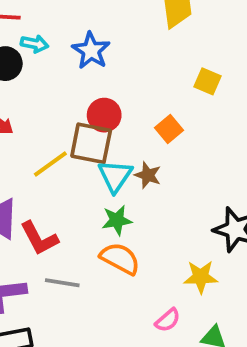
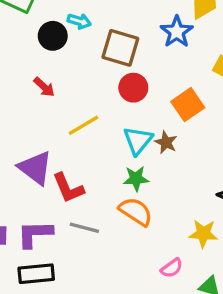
blue star: (91, 51) -> (177, 32), moved
orange square: (169, 129) -> (188, 105), size x1.4
brown square: (91, 143) -> (120, 48), moved

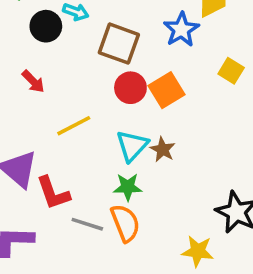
orange square: (188, 105) -> (167, 90), moved
orange semicircle: (136, 212) -> (125, 223), turned 32
gray line: (84, 228) -> (87, 224), moved

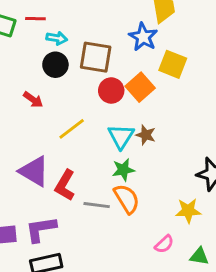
black circle: (46, 26) -> (55, 65), moved
yellow square: (231, 71) -> (173, 64), moved, size x1.4
red L-shape: (53, 193) -> (65, 185), turned 60

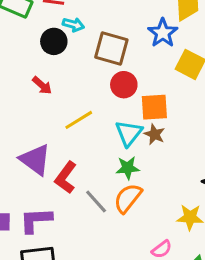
black circle: (55, 65) -> (54, 41), moved
orange square: (140, 87) -> (154, 107), moved, turned 32
orange semicircle: (127, 199) -> (128, 198), turned -116
gray line: (97, 205) -> (96, 201), turned 35

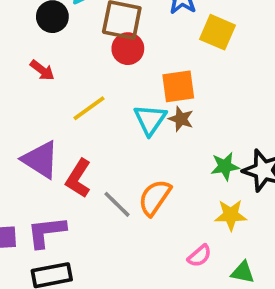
red circle: (124, 85) -> (128, 49), moved
green star: (128, 168) -> (225, 166), moved

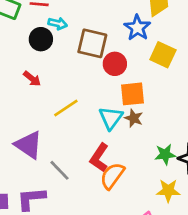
red circle: (128, 49) -> (115, 64), moved
red L-shape: (78, 178) -> (99, 158), moved
gray line: (117, 204) -> (59, 170), moved

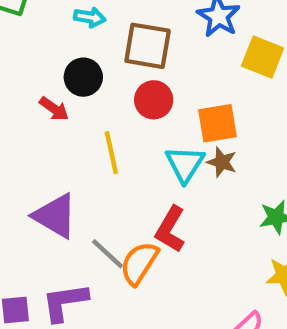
black circle: (41, 39) -> (83, 77), moved
red circle: (115, 64) -> (154, 100), moved
yellow line: (66, 108) -> (111, 153), turned -65
orange semicircle: (112, 176) -> (139, 263), moved

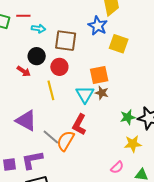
red circle: (154, 100) -> (59, 67), moved

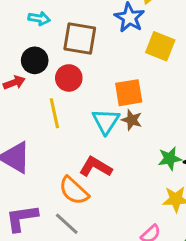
red arrow: (24, 71) -> (14, 83), turned -56
red L-shape: (79, 125) -> (96, 167), turned 90
gray line: (51, 137) -> (67, 224), moved
orange semicircle: (66, 141) -> (74, 191), turned -80

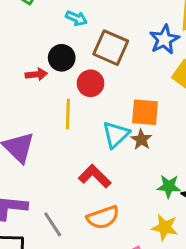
orange semicircle: (74, 191) -> (103, 217), moved, turned -76

